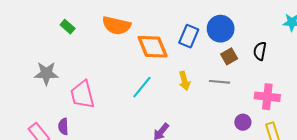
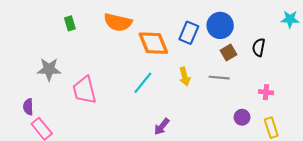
green rectangle: (68, 27) -> (70, 23), turned 32
pink cross: (267, 97) -> (266, 92), size x0.6
purple semicircle: (63, 126) -> (28, 107), moved

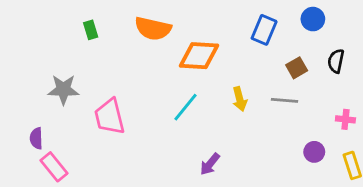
blue circle: (220, 25) -> (313, 19), moved, size x0.7
blue rectangle: (189, 33) -> (264, 30), moved
orange diamond: (153, 43) -> (199, 56), turned -64

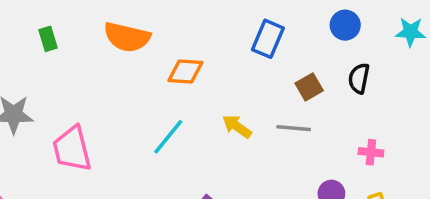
blue circle: (313, 19) -> (345, 25), moved
orange diamond: (199, 56) -> (185, 71), size x0.7
yellow arrow: (240, 99) -> (237, 126), turned 140

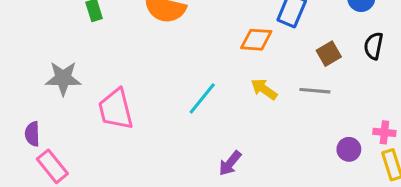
orange diamond: (185, 71) -> (256, 40), moved
pink cross: (371, 152) -> (384, 132), moved

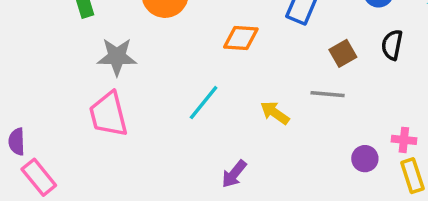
orange diamond: (256, 40) -> (241, 38), moved
gray star: (63, 78) -> (117, 57), moved
yellow arrow: (264, 89) -> (275, 113), moved

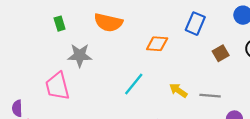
gray line: (328, 94) -> (210, 96), moved
pink trapezoid: (108, 114) -> (57, 86), moved

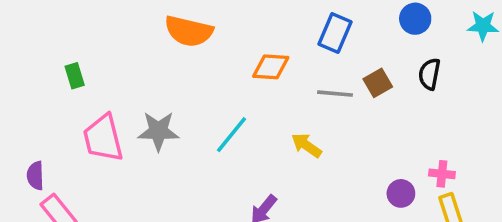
green rectangle: (60, 24) -> (75, 76), moved
gray star: (80, 55) -> (158, 131), moved
gray line: (210, 96) -> (335, 94), moved

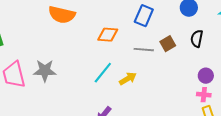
cyan line: (232, 135) -> (103, 73), moved
yellow arrow: (306, 145) -> (128, 79), turned 114
purple circle: (401, 193) -> (206, 76), moved

